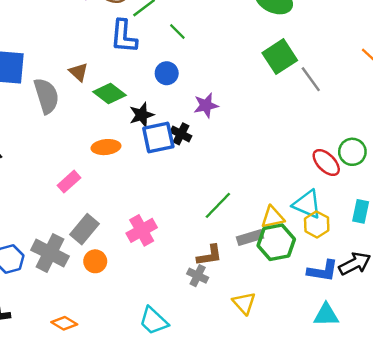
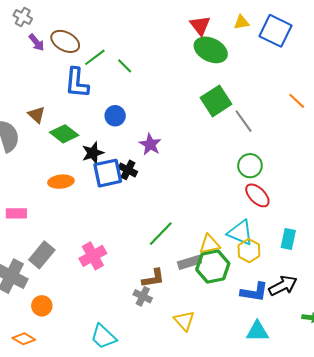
green line: (177, 32) -> (125, 66), moved
purple star: (206, 105) -> (150, 144), turned -30
green circle: (352, 152) -> (250, 166), moved
pink rectangle: (69, 182) -> (16, 213), moved, turned 42
orange circle: (95, 261) -> (42, 306), moved

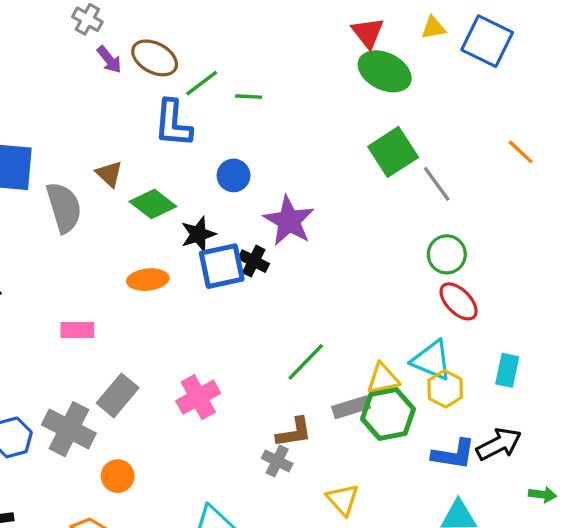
green line: (125, 66) -> (249, 97), turned -42
purple star: (150, 144) -> (289, 221), size x1.4

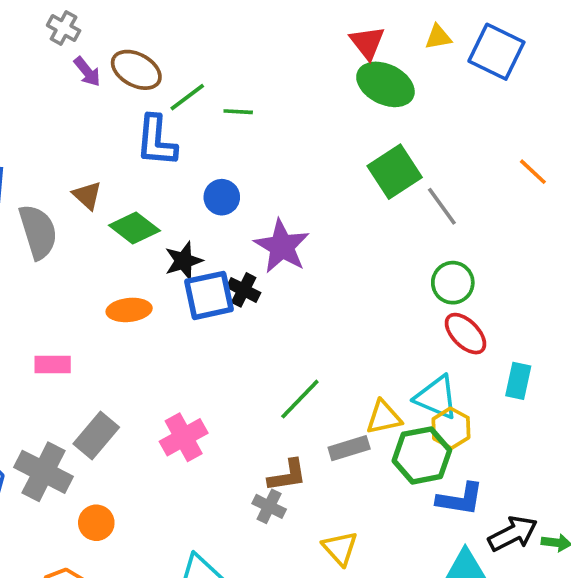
cyan rectangle: (507, 370) -> (518, 381), moved
green hexagon: (388, 414) -> (422, 455), moved
black arrow: (499, 444) -> (513, 534), moved

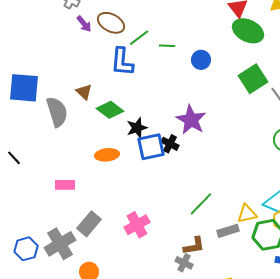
blue circle: (222, 197) -> (201, 60), moved
gray cross: (44, 472) -> (60, 244), turned 32

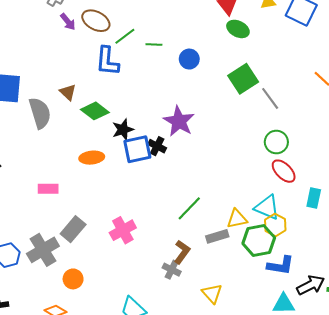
green ellipse: (248, 31) -> (238, 29), size x0.7
brown L-shape: (194, 246) -> (182, 252), turned -45

